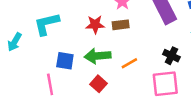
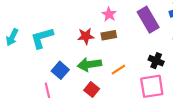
cyan arrow: (15, 42) -> (12, 37), moved
blue square: (65, 61) -> (60, 70), turned 35

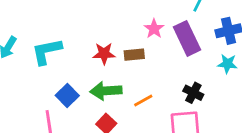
pink star: (109, 14) -> (154, 29), moved

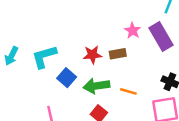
blue square: (67, 96) -> (67, 78), moved
orange line: (143, 100) -> (128, 91), turned 49

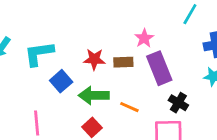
purple rectangle: (161, 36) -> (159, 68), moved

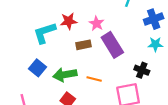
cyan L-shape: (39, 54) -> (45, 33), moved
red star: (94, 59) -> (69, 21), moved
black cross: (178, 103) -> (142, 70), moved

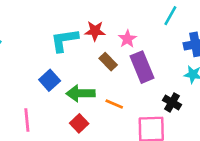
brown rectangle: (84, 45) -> (108, 62), turned 48

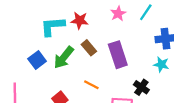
pink star: (127, 39) -> (118, 14), moved
green arrow: (81, 93) -> (64, 57), moved, turned -55

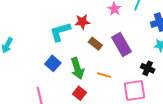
green arrow: (64, 57) -> (77, 68), moved, turned -45

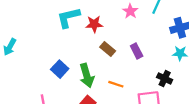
cyan L-shape: (60, 32) -> (68, 18), moved
purple rectangle: (121, 44) -> (137, 51), size x0.6

